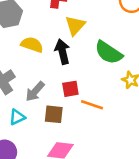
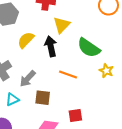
yellow semicircle: (32, 45) -> (26, 40), turned -66
red square: (70, 89) -> (75, 116), moved
orange line: (92, 105) -> (68, 74), moved

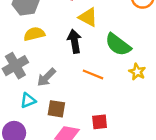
yellow triangle: (62, 25) -> (88, 17), turned -48
yellow semicircle: (26, 40) -> (34, 34), moved, turned 30
brown square: (43, 98) -> (56, 109), moved

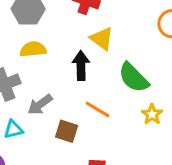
brown square: (56, 109) -> (67, 131), moved

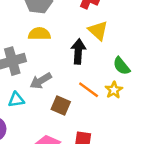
green semicircle: (134, 78) -> (121, 66), size x0.7
yellow star: (152, 114) -> (114, 90), moved

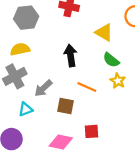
yellow triangle: (98, 31) -> (104, 32), moved
yellow semicircle: (39, 34) -> (20, 49), moved
yellow star: (114, 90) -> (118, 81), moved

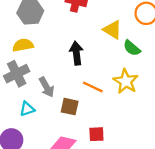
green semicircle: (111, 60) -> (132, 48), moved
yellow star: (118, 81) -> (126, 81), size x1.5
gray arrow: (43, 88) -> (47, 87), turned -78

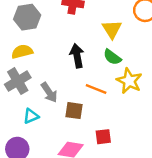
yellow triangle: (112, 30) -> (112, 29), turned 30
green semicircle: (132, 48) -> (112, 57), moved

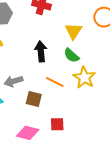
gray arrow: (49, 92) -> (14, 81), turned 102

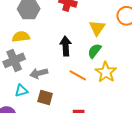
green semicircle: (71, 55) -> (95, 51), turned 84
brown square: (34, 99) -> (45, 97), moved

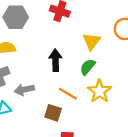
brown square: (45, 97) -> (53, 113), moved

